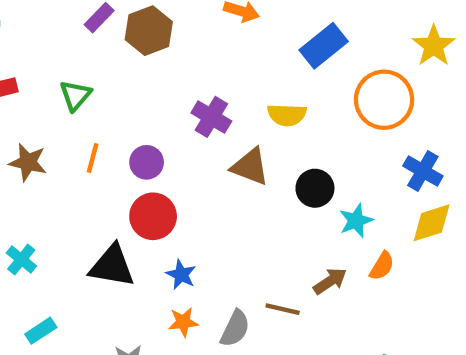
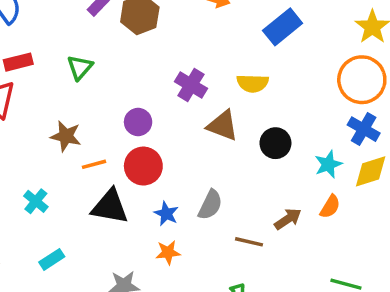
orange circle: (384, 100) -> (362, 80), moved
orange line: (93, 158) -> (94, 164), moved, turned 60
brown star: (28, 162) -> (66, 136), moved
cyan star: (356, 221) -> (328, 164), moved
gray semicircle: (235, 329) -> (210, 205), moved

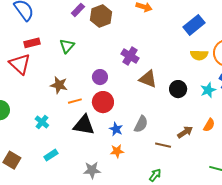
blue rectangle: (283, 27) -> (194, 25), moved
yellow semicircle: (253, 83) -> (199, 55), moved
cyan star: (328, 164) -> (208, 90), moved

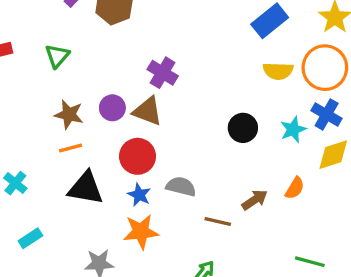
brown triangle: (148, 79) -> (148, 111), moved
brown star: (59, 85) -> (69, 114), moved
red circle: (103, 102) -> (138, 156), moved
gray semicircle: (141, 124) -> (181, 186), turned -102
orange star: (117, 151) -> (141, 232), size x1.5

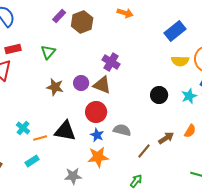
orange line: (71, 148) -> (40, 138), moved
brown line: (218, 222) -> (144, 151), turned -63

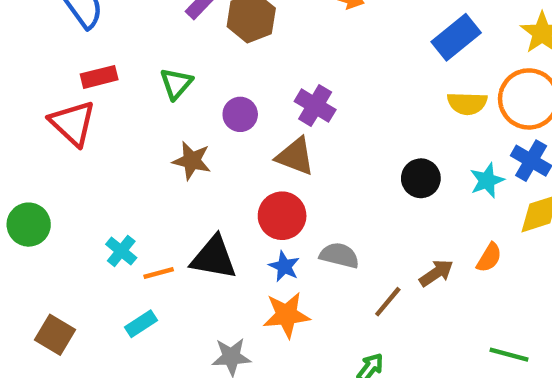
purple circle: (81, 83) -> (240, 114), moved

